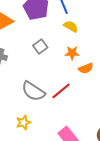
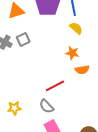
gray square: (40, 46) -> (23, 40), moved
gray semicircle: (33, 91) -> (47, 106), moved, size x0.7

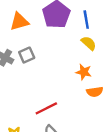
red line: (55, 86) -> (46, 108), moved

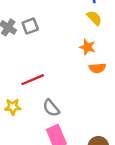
red line: (46, 108) -> (33, 80), moved

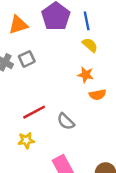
yellow star: (13, 107) -> (26, 140), moved
gray semicircle: (51, 108) -> (66, 121), moved

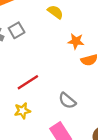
yellow semicircle: (90, 45) -> (55, 12), moved
gray semicircle: (66, 121) -> (67, 101), moved

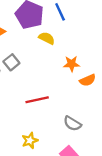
red line: (28, 82) -> (37, 100), moved, turned 30

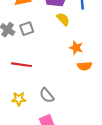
red line: (37, 100) -> (22, 65), moved
gray semicircle: (72, 124) -> (47, 95), moved

